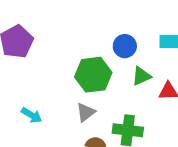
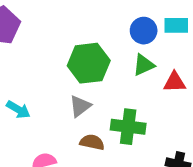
blue circle: (125, 46) -> (144, 31), moved

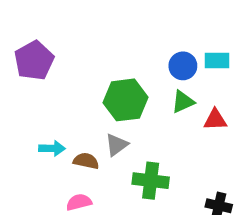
cyan arrow: (18, 110) -> (52, 148), turned -30
green cross: (128, 127) -> (151, 181), moved
brown semicircle: (92, 142) -> (86, 161), moved

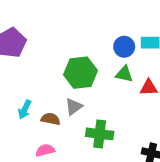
green triangle: (183, 102) -> (124, 74), turned 36
cyan arrow: (52, 148) -> (25, 109), turned 114

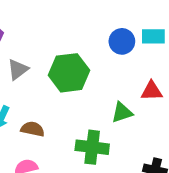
green triangle: (124, 74) -> (122, 112), moved, turned -30
gray triangle: (74, 107) -> (18, 69), moved

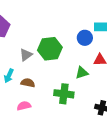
blue circle: (122, 41) -> (85, 38), moved
gray triangle: (18, 69) -> (26, 55), moved

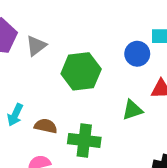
gray triangle: (26, 55) -> (36, 46), moved
green cross: (64, 94) -> (84, 140), moved

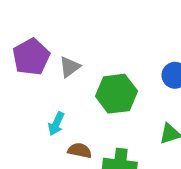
cyan arrow: (15, 115) -> (56, 124), moved

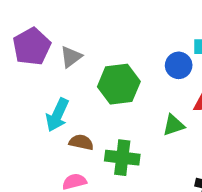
cyan arrow: (56, 124) -> (57, 115), size x1.4

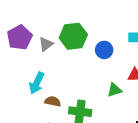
blue circle: (179, 65) -> (104, 50), moved
green hexagon: (119, 84) -> (73, 36), moved

